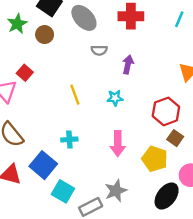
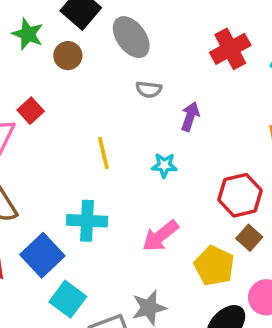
red cross: (131, 16) -> (230, 49), moved, turned -35
green star: (17, 24) -> (28, 34), turned -30
cyan cross: (69, 139) -> (87, 221), size x1.5
pink arrow: (118, 144) -> (160, 236), turned 45

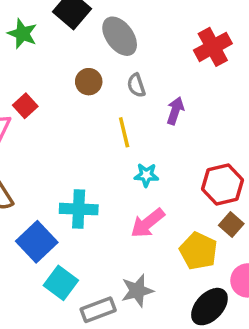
brown circle: (68, 56) -> (89, 82), moved
gray semicircle: (149, 89) -> (136, 85), turned 65
yellow line: (103, 153) -> (124, 132), moved
cyan star: (164, 165) -> (146, 175), moved

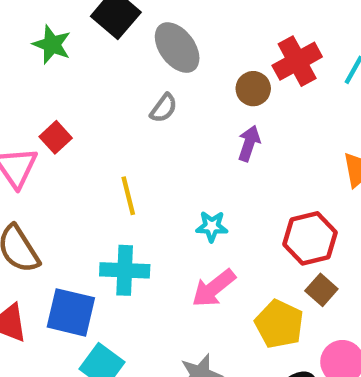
brown circle: (89, 82) -> (253, 89), moved
gray semicircle: (136, 85) -> (164, 108), moved, turned -125
yellow line: (124, 132) -> (128, 196), moved
blue square: (37, 242) -> (71, 312), turned -33

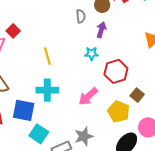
gray semicircle: (164, 108) -> (81, 16), moved, turned -40
cyan star: (212, 226) -> (91, 54), moved
red hexagon: (310, 238) -> (116, 71), moved

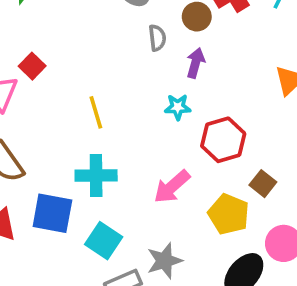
cyan square: (39, 134) -> (104, 241), moved

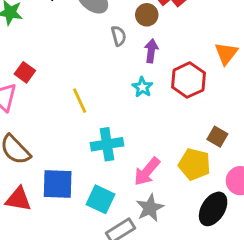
cyan star: (178, 107) -> (142, 87), turned -30
red hexagon: (223, 140) -> (188, 80), moved
cyan cross: (96, 175) -> (107, 144), moved
pink arrow: (172, 187) -> (147, 172), moved

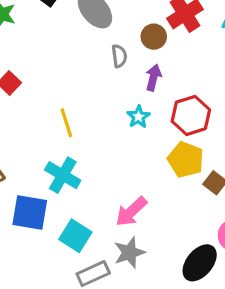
cyan cross: (107, 144) -> (63, 175), moved, turned 32
yellow pentagon: (194, 164) -> (186, 160), moved

